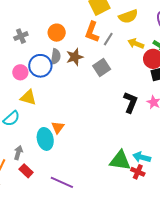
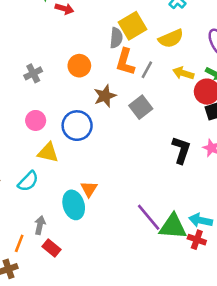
gray semicircle: (56, 57) -> (116, 38), moved
blue circle: (40, 66) -> (77, 126), moved
purple line: (62, 182) -> (149, 217), moved, turned 30

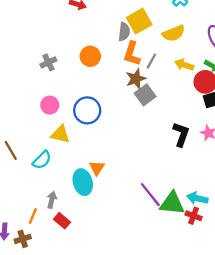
brown star: (105, 96) -> (136, 79), moved

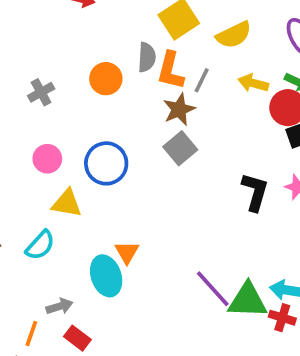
gray semicircle: (124, 32) -> (147, 57), moved
gray square: (145, 95) -> (180, 148), moved
gray arrow: (52, 200) -> (59, 306), turned 63

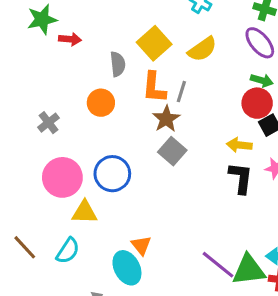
gray semicircle: (147, 57) -> (118, 64), moved
yellow arrow: (253, 83) -> (239, 145), moved
pink circle: (47, 159) -> (62, 177), size x1.6

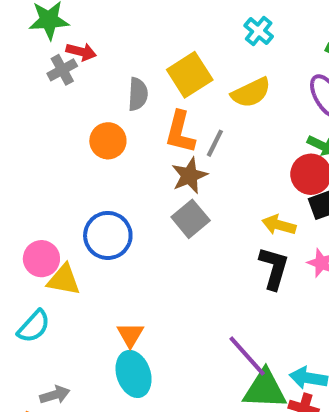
gray cross: (48, 123) -> (62, 70), moved
pink circle: (62, 177) -> (41, 259), moved, size x0.7
purple line: (218, 265) -> (247, 356), moved
cyan ellipse: (127, 268) -> (134, 374), moved

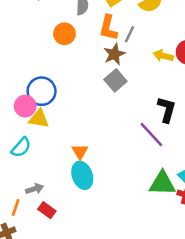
yellow arrow: (279, 225) -> (163, 56), moved
blue circle: (108, 235) -> (42, 91), moved
purple line: (247, 356) -> (151, 135), moved

